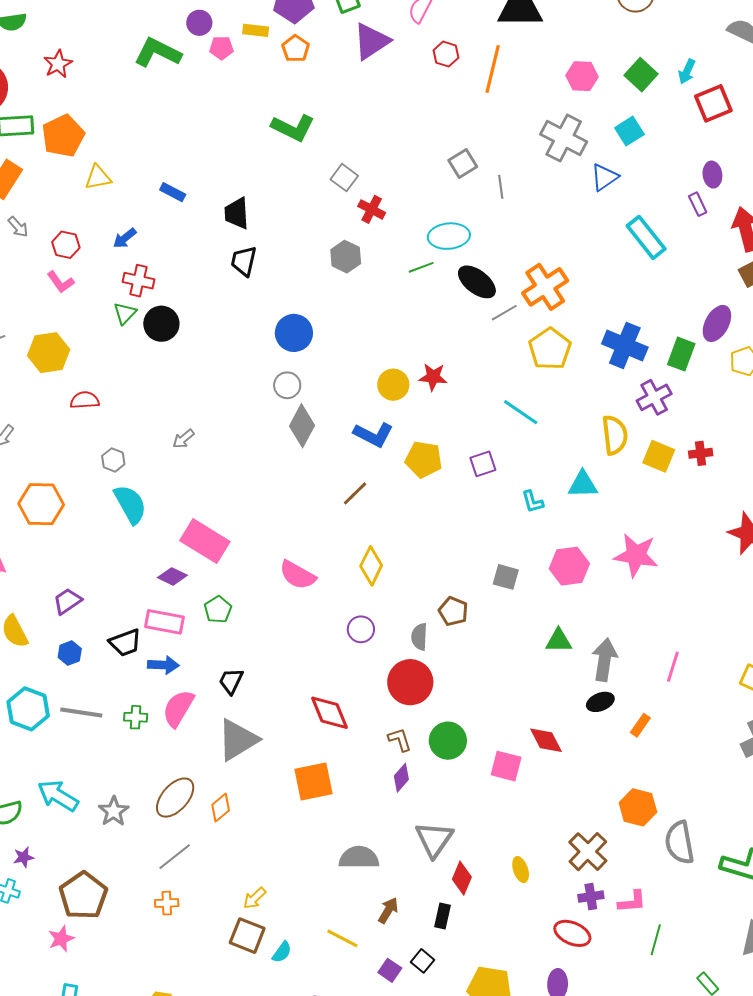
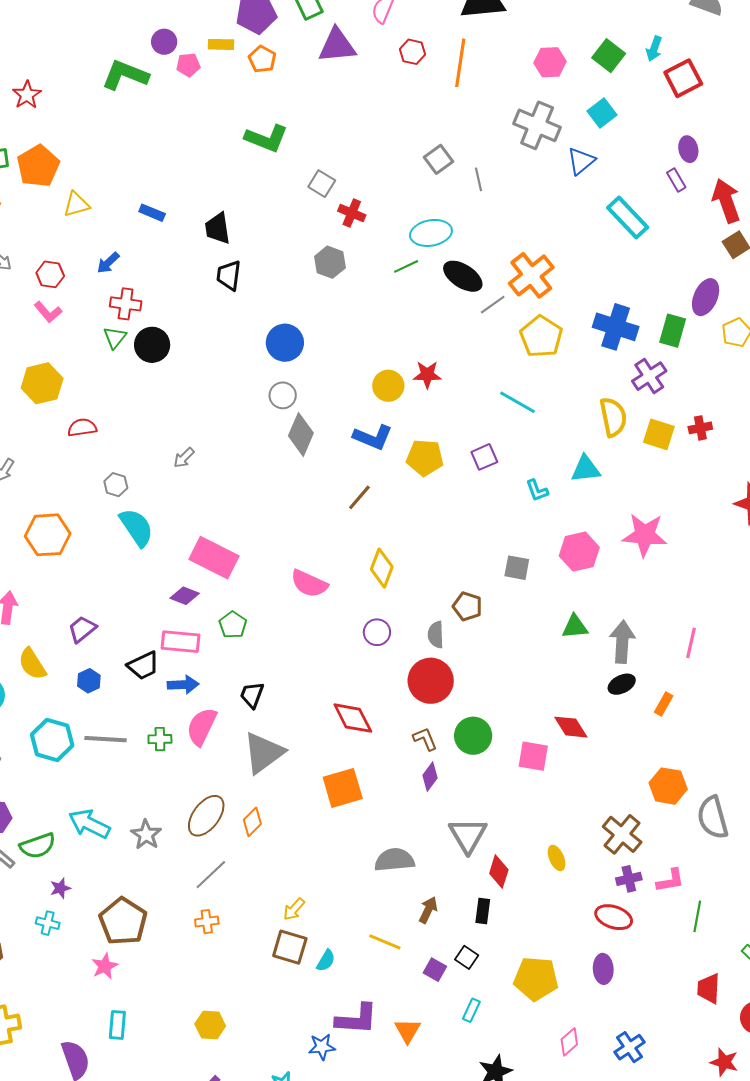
purple triangle: (371, 41) -> (337, 45), turned 33

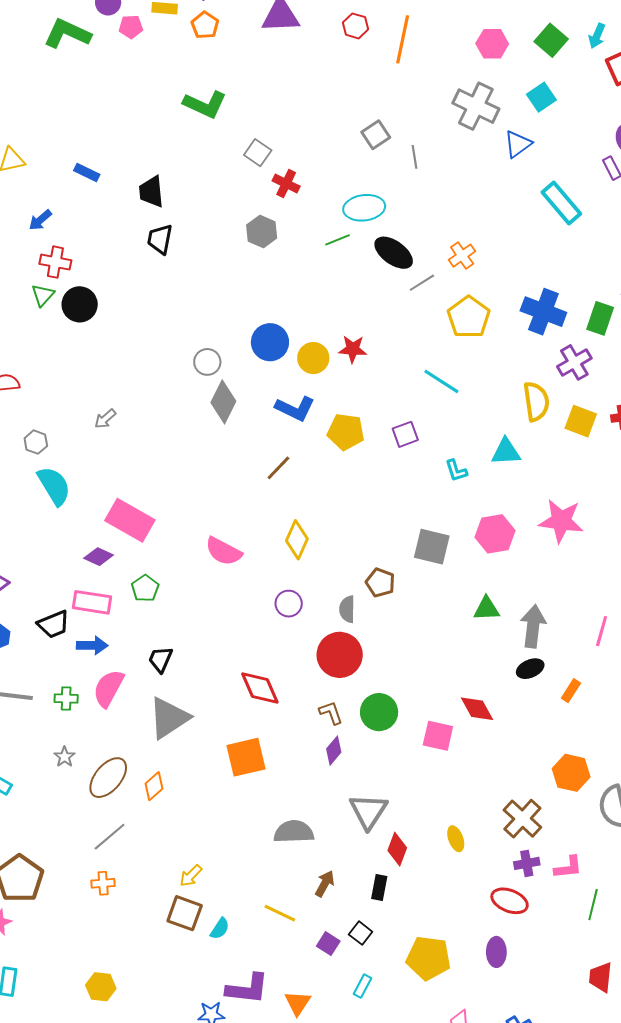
orange cross: (531, 275) -> (462, 256), size x0.6
blue circle: (285, 343) -> (270, 342), moved
gray square: (517, 568) -> (432, 547), size x1.4
gray star: (146, 835) -> (64, 757), moved, size x0.7

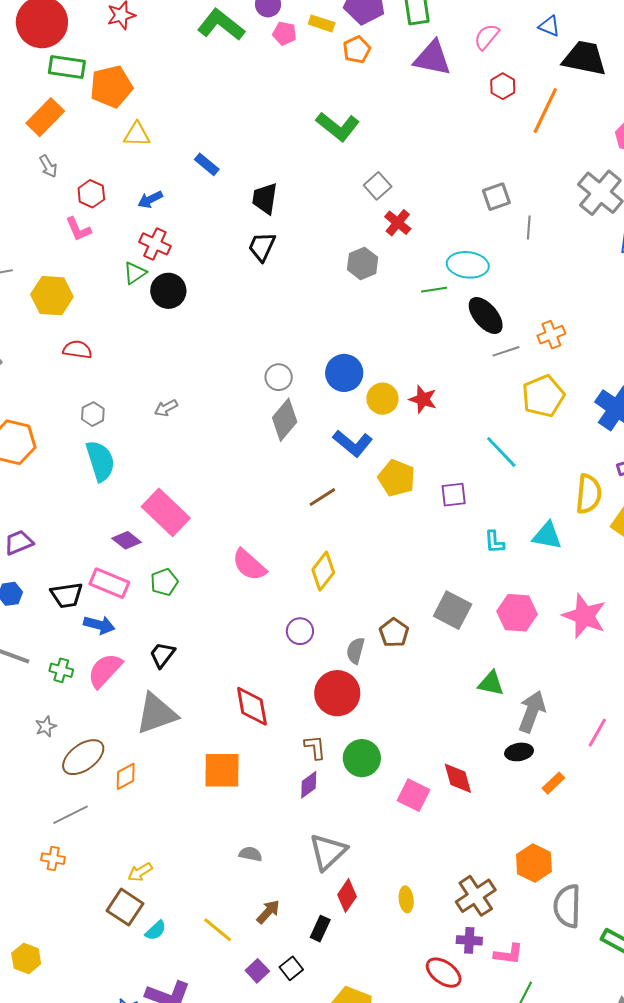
gray semicircle: (294, 832) -> (251, 854), size x0.6

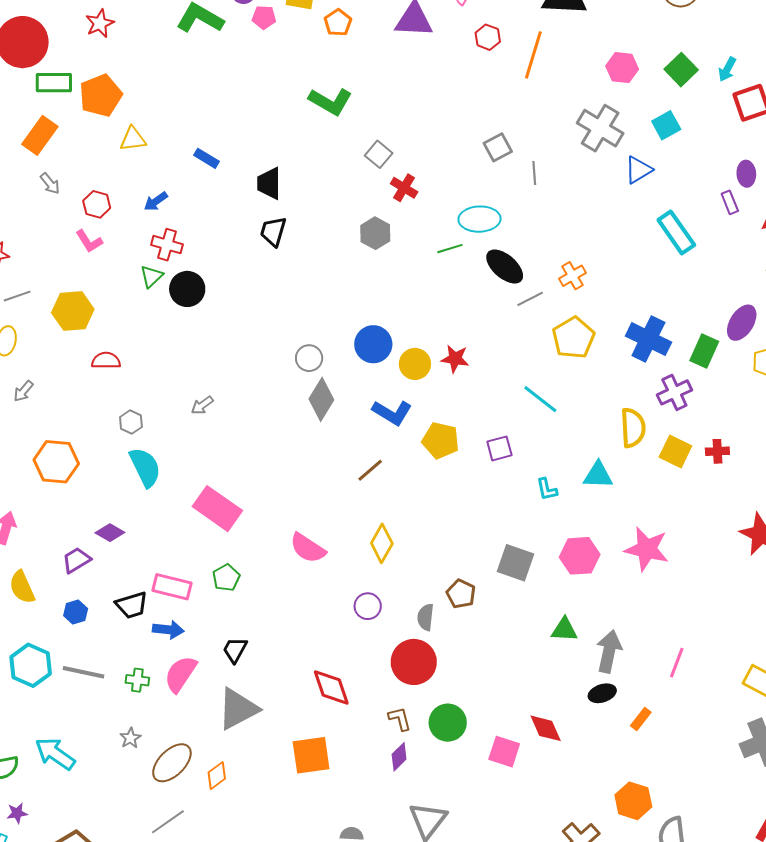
purple diamond: (127, 540) -> (110, 533), moved

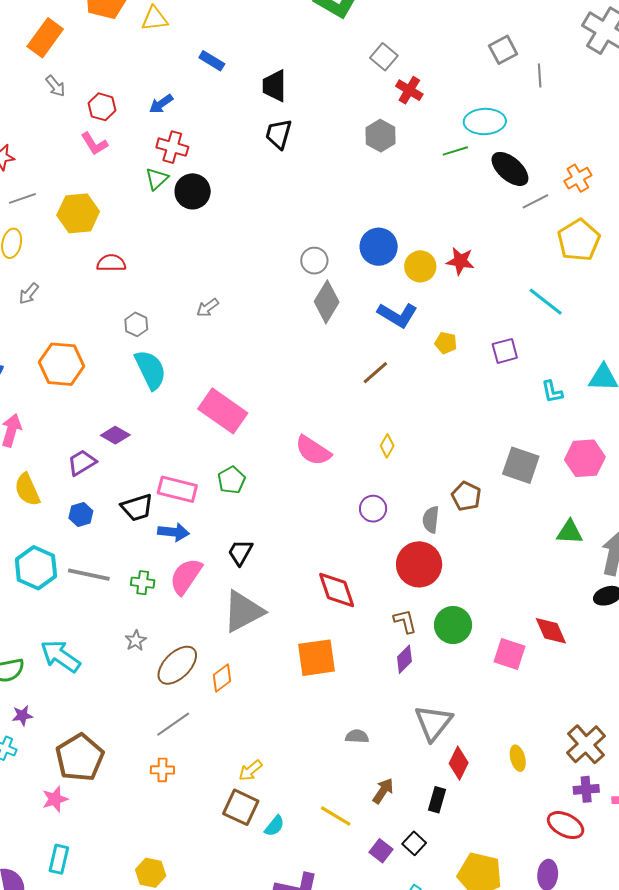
yellow triangle: (133, 139) -> (155, 19), moved
yellow pentagon: (441, 440) -> (446, 343), size x0.6
yellow diamond: (382, 543) -> (387, 446), size x0.6

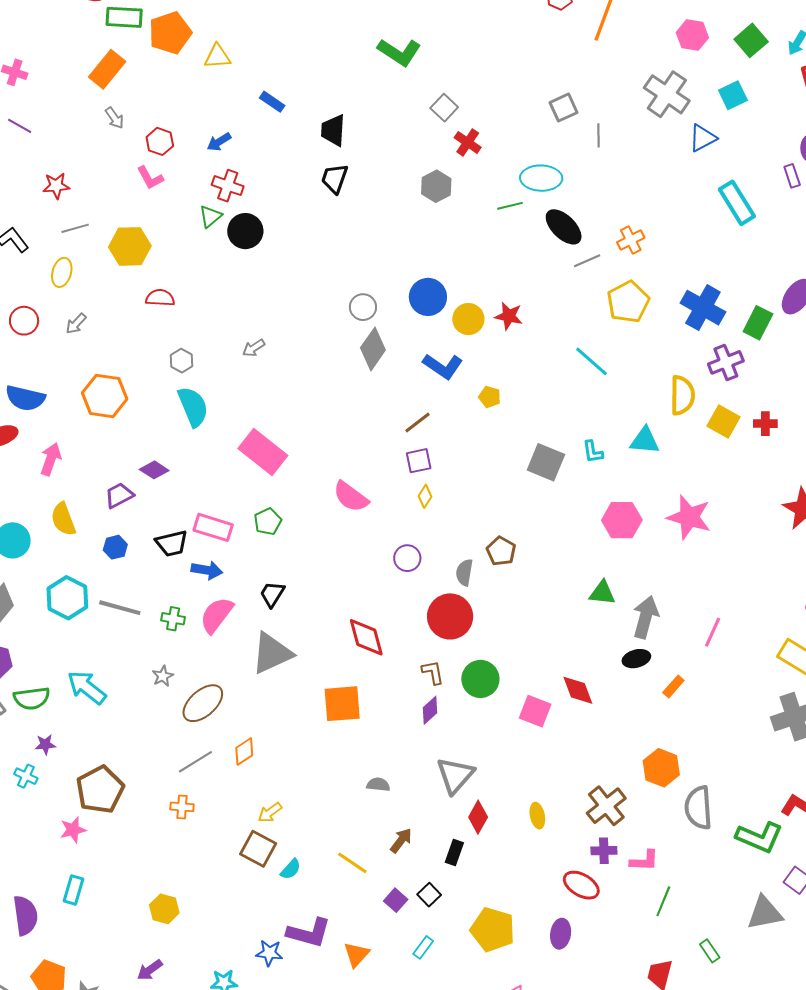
purple square: (505, 351) -> (419, 461), moved
gray square: (521, 465) -> (546, 462), moved
orange diamond: (222, 678) -> (244, 751), moved

